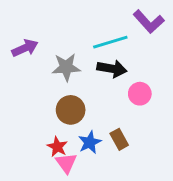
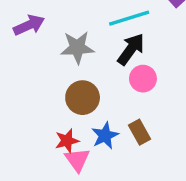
black arrow: (112, 69) -> (131, 49), turned -64
pink circle: (140, 94) -> (143, 79), moved
red star: (57, 147) -> (67, 141), turned 30

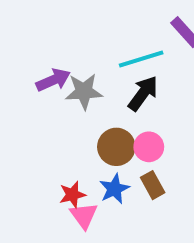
purple arrow: (29, 25) -> (53, 80), moved
pink circle: (143, 79) -> (149, 147), moved
brown circle: (83, 98) -> (116, 147), moved

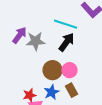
cyan line: (141, 59) -> (66, 24), turned 35
purple arrow: (53, 80) -> (20, 35), turned -30

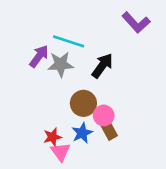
cyan line: (66, 24) -> (69, 41), moved
pink circle: (70, 70) -> (104, 115), moved

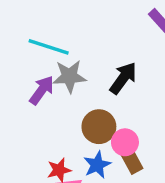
cyan line: (69, 41) -> (49, 47), moved
purple arrow: (39, 56) -> (42, 90), moved

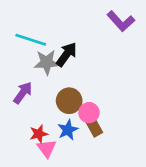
black arrow: (123, 78) -> (66, 54), moved
purple arrow: (42, 90) -> (23, 93), moved

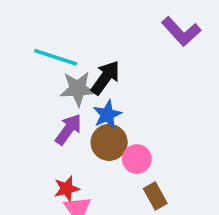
purple arrow: (23, 93) -> (68, 129), moved
brown rectangle: (94, 127) -> (155, 196), moved
blue star: (68, 130) -> (107, 115), moved

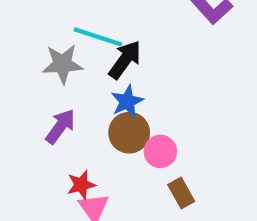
cyan line: (55, 57) -> (98, 37), moved
gray star: (78, 89) -> (62, 64), moved
purple arrow: (68, 129) -> (60, 126), moved

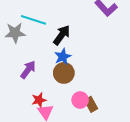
cyan line: (98, 37) -> (34, 20), moved
gray star: (62, 64) -> (15, 33), moved
pink circle: (160, 151) -> (80, 100), moved

